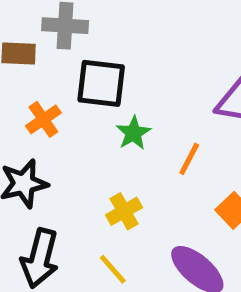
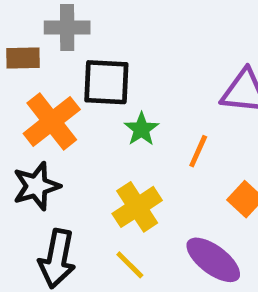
orange cross: (43, 119) -> (52, 121), size x1.6
yellow cross: (124, 211) -> (137, 207), size x1.4

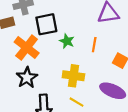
yellow cross: (137, 207) -> (73, 76), turned -35

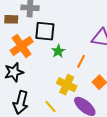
yellow cross: (73, 76) -> (67, 85), moved

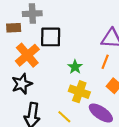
green star: (58, 51) -> (75, 67), moved
orange line: (81, 61) -> (105, 62), moved

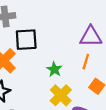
yellow cross: (79, 92) -> (61, 95), turned 30

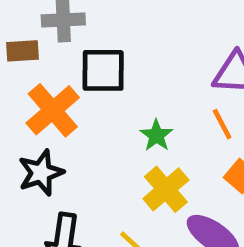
orange line: (86, 62) -> (222, 124), turned -49

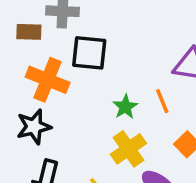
orange cross: (53, 110) -> (48, 80), turned -33
orange line: (222, 124) -> (162, 101), moved

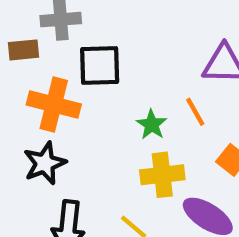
yellow cross: (128, 149) -> (162, 175), turned 36

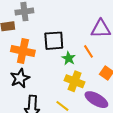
black square: (100, 66) -> (54, 41), moved
yellow cross: (162, 175) -> (75, 81), turned 30

